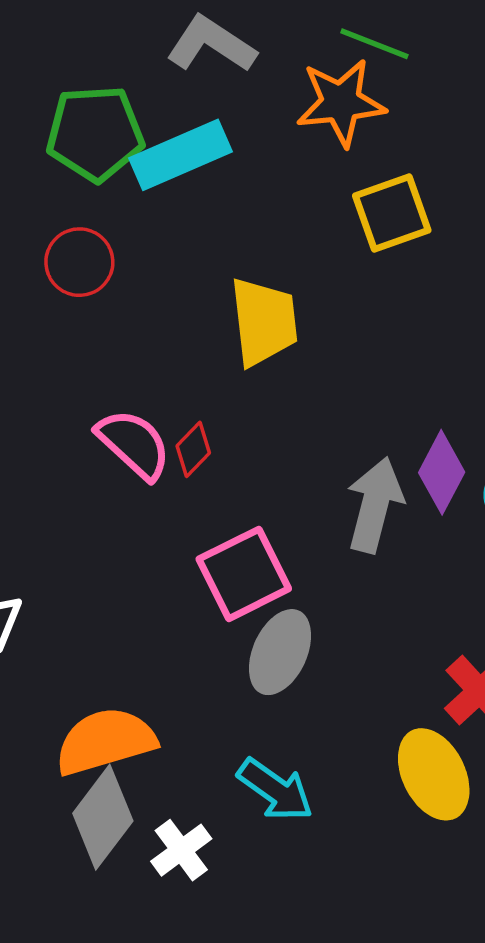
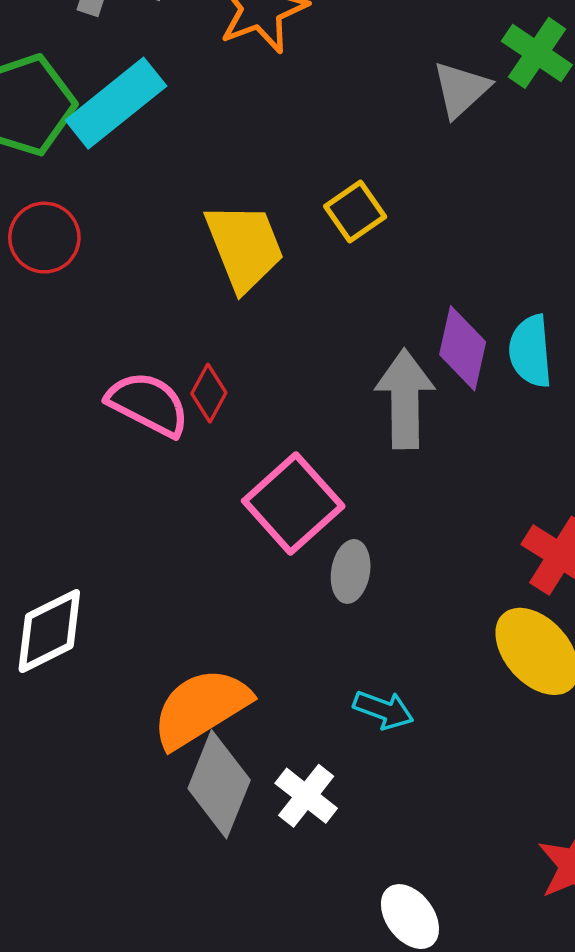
yellow square: (392, 213) -> (355, 211), moved, size x0.7
gray ellipse: (280, 652) -> (351, 571), size x0.7
cyan arrow: (275, 790) -> (383, 710), size x0.7

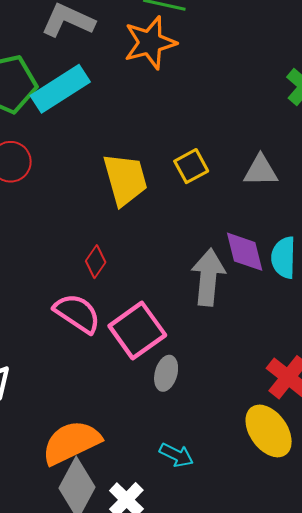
gray triangle: (461, 89) -> (261, 171), moved, turned 36
purple diamond: (463, 348) -> (245, 252), turned -33
pink semicircle: (148, 404) -> (77, 313), moved

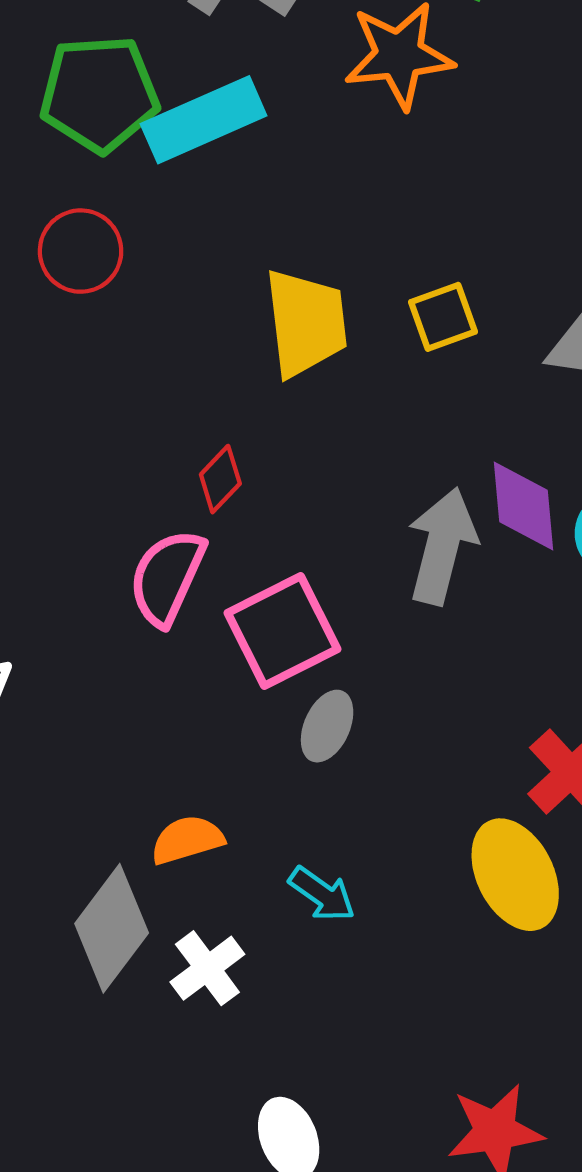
pink semicircle: (77, 313) -> (167, 577), turned -108
orange semicircle: (71, 443) -> (187, 840), moved, size x0.6

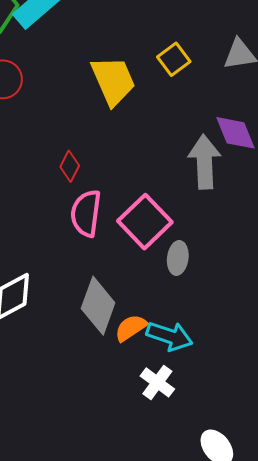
red diamond: (220, 479) -> (70, 166), moved
cyan arrow: (322, 894) -> (170, 336), moved, size x1.4
gray diamond: (112, 928) -> (98, 306), moved

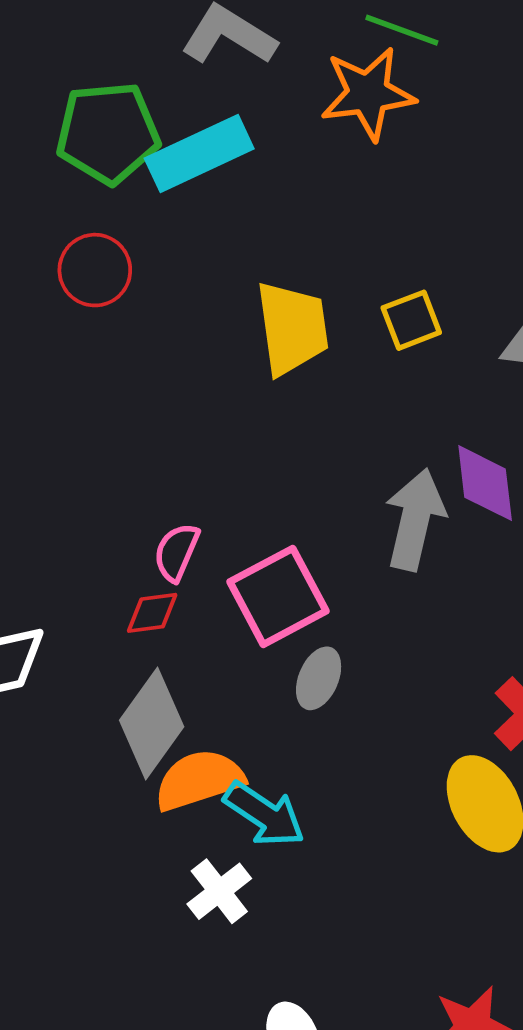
red diamond: (70, 166) -> (152, 613), moved, turned 40
pink semicircle: (86, 213) -> (176, 552), size x0.7
orange semicircle: (131, 328) -> (199, 780), size x1.4

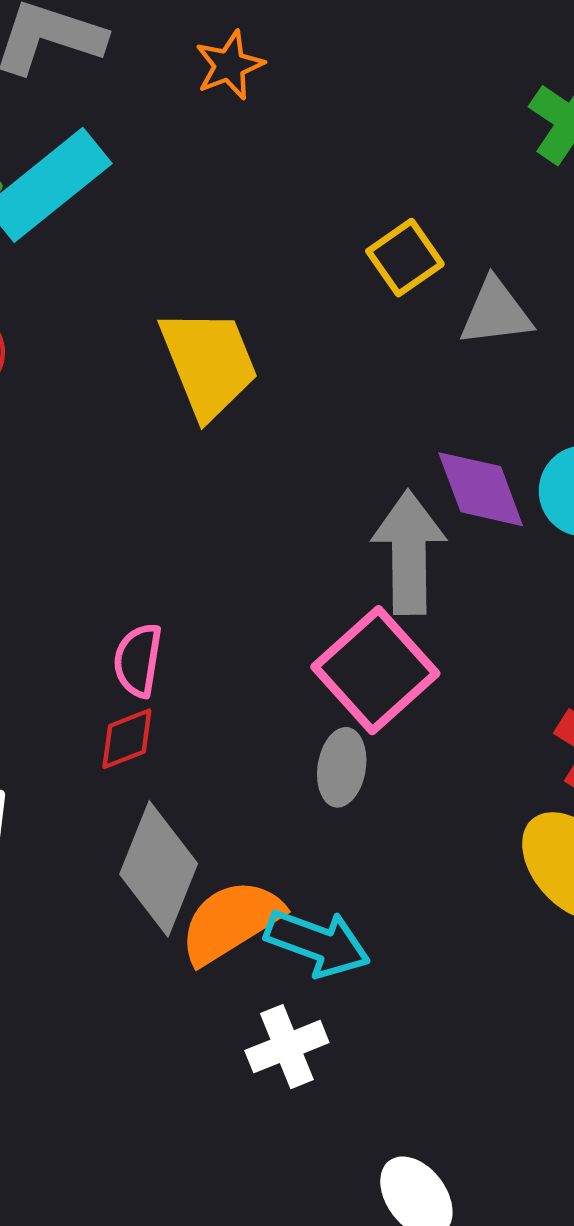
orange star: (368, 94) -> (229, 65), size x0.6
yellow square: (411, 320) -> (405, 258), moved
pink square: (278, 596) -> (375, 670), moved
white cross: (219, 891) -> (287, 1047), turned 30

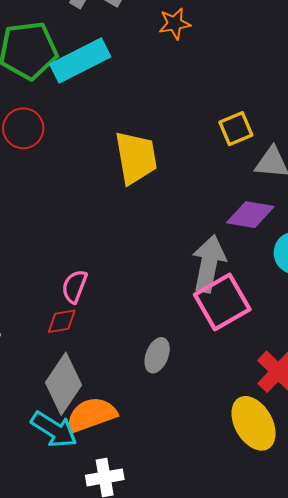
purple diamond: (481, 489) -> (250, 215), moved, turned -72
pink square: (375, 670) -> (222, 302), moved
cyan arrow: (318, 943) -> (54, 429), moved

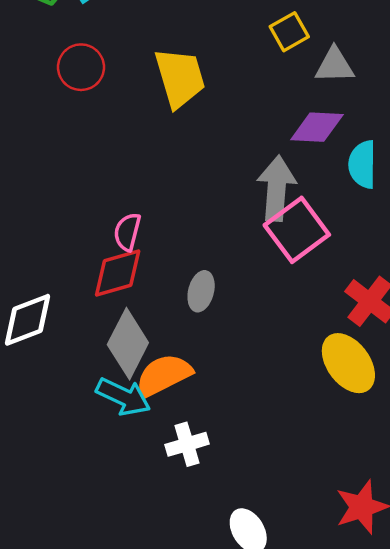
red circle: (23, 128) -> (81, 67), moved
red diamond: (62, 321) -> (118, 273), size x1.6
gray ellipse: (157, 355) -> (201, 291), moved

